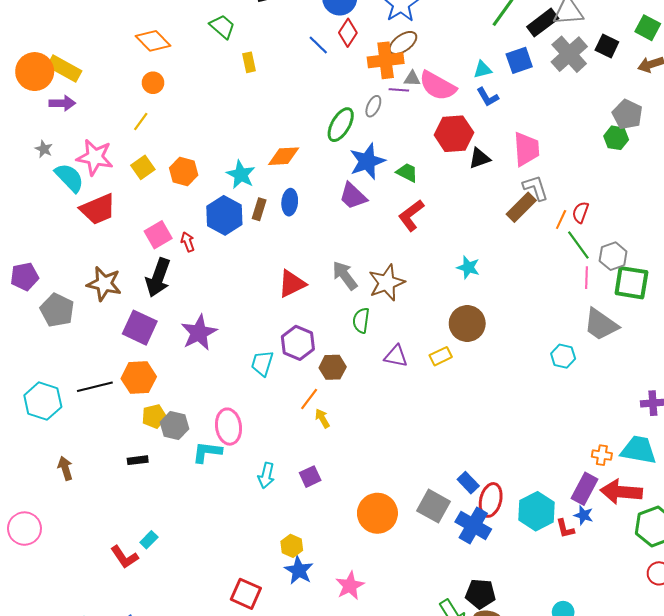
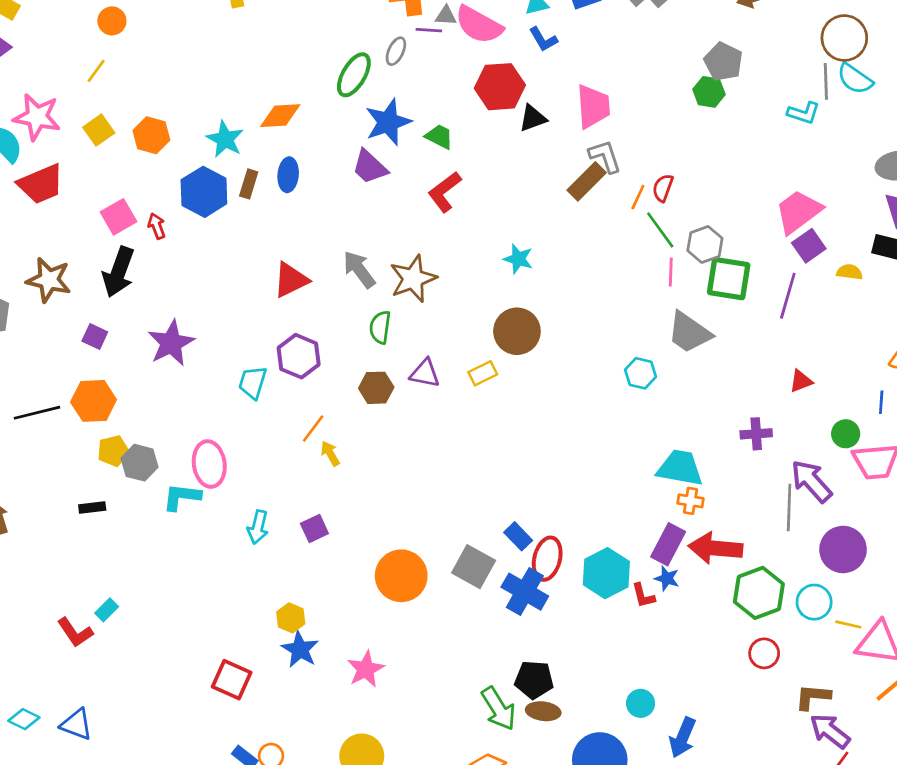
purple square: (140, 328) -> (95, 336), size x0.6
brown hexagon: (333, 367) -> (376, 388), moved
cyan trapezoid: (639, 450) -> (680, 468), moved

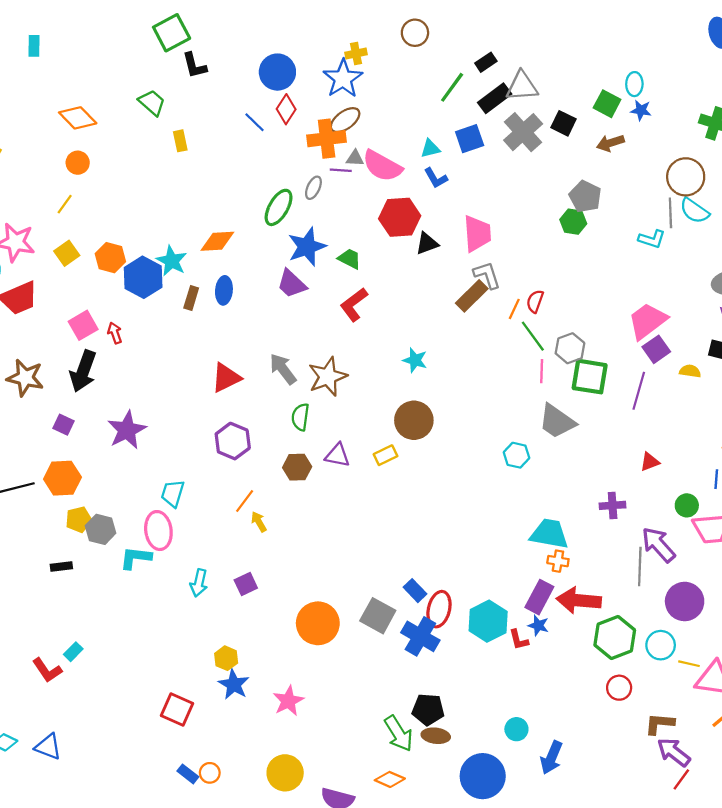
blue hexagon: (204, 192) -> (143, 277), moved
cyan trapezoid: (253, 382) -> (173, 493), moved

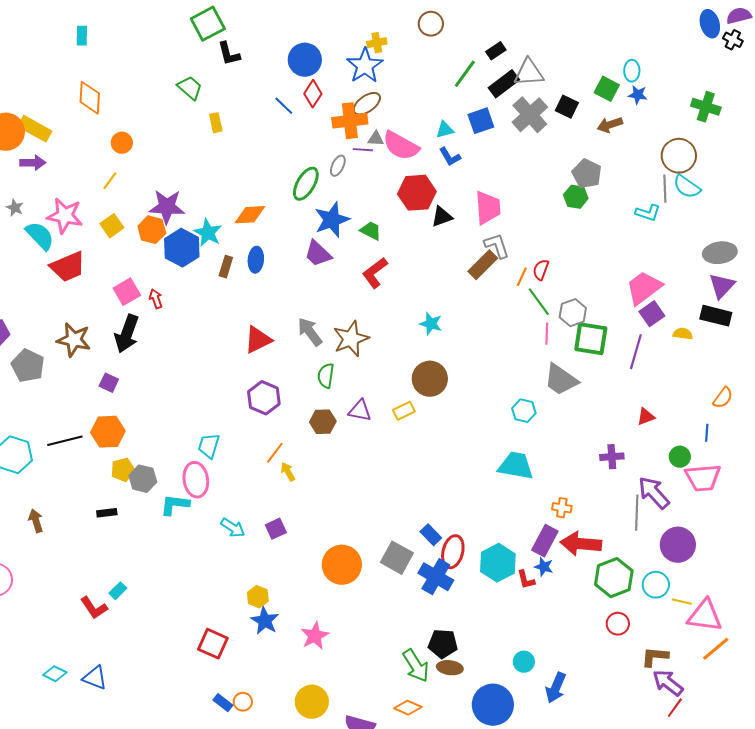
orange diamond: (78, 118) -> (90, 98), moved, turned 48
purple star: (127, 430) -> (167, 207), moved, turned 30
cyan trapezoid: (549, 534) -> (516, 466), moved
cyan arrow: (199, 583) -> (233, 528), turned -70

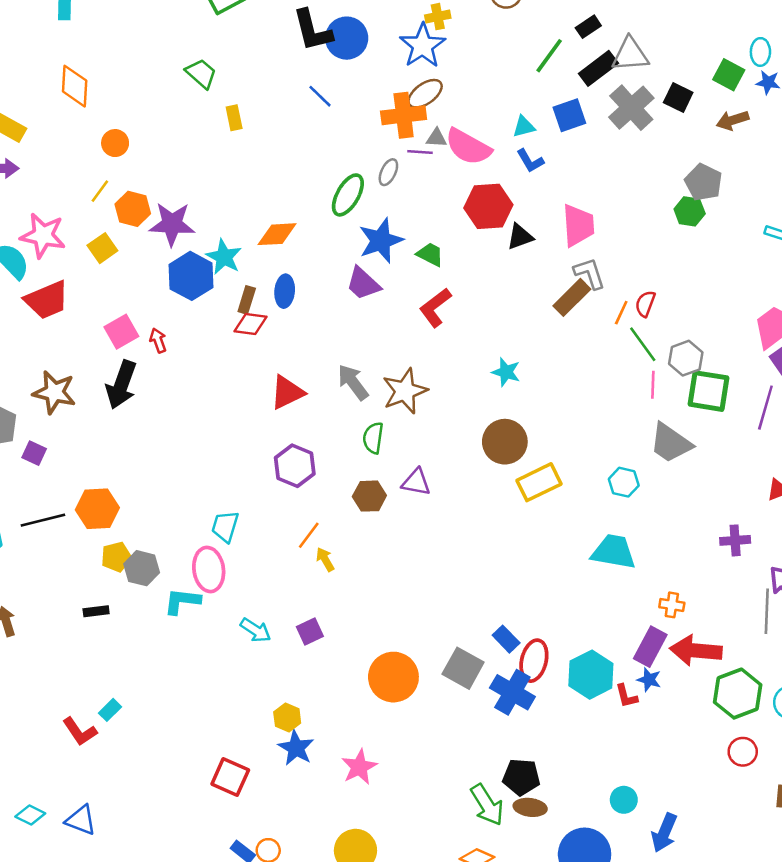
black L-shape: (229, 54) -> (312, 30), moved, size x1.4
red diamond: (313, 94) -> (250, 324), moved, turned 64
orange hexagon: (152, 230) -> (133, 209), moved
purple square: (109, 383) -> (34, 453), moved
yellow rectangle: (404, 411) -> (539, 482), moved, size x1.6

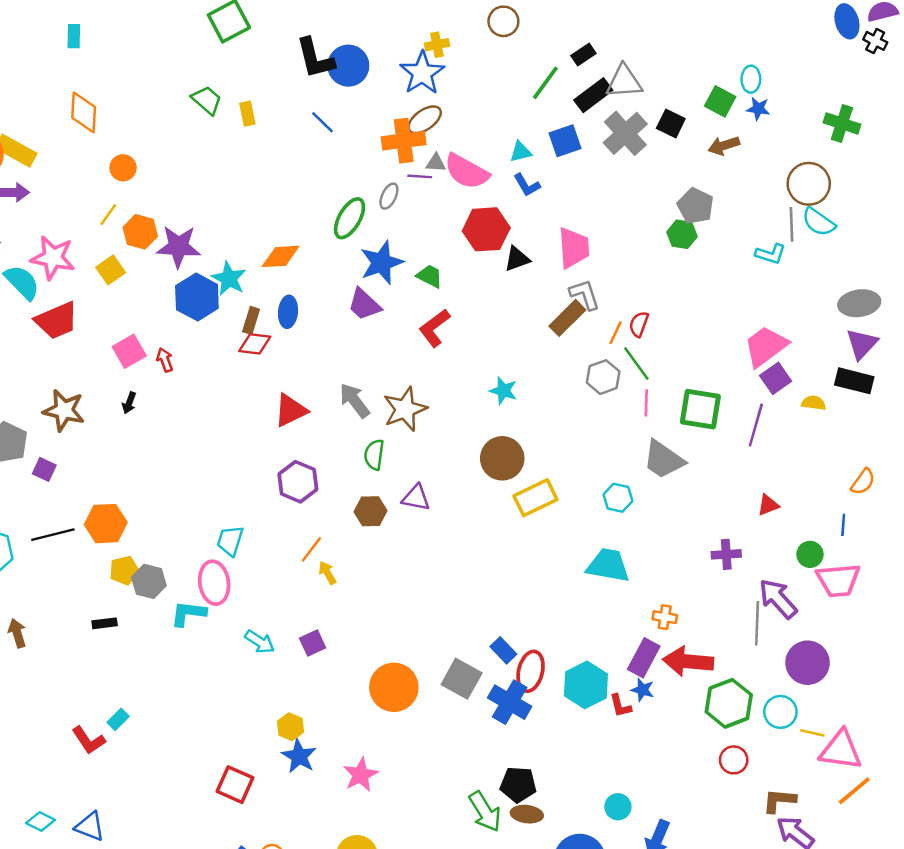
yellow rectangle: (234, 118) -> (247, 114), moved
gray hexagon: (686, 358) -> (603, 377), moved
black arrow: (121, 385) -> (129, 403), size x0.5

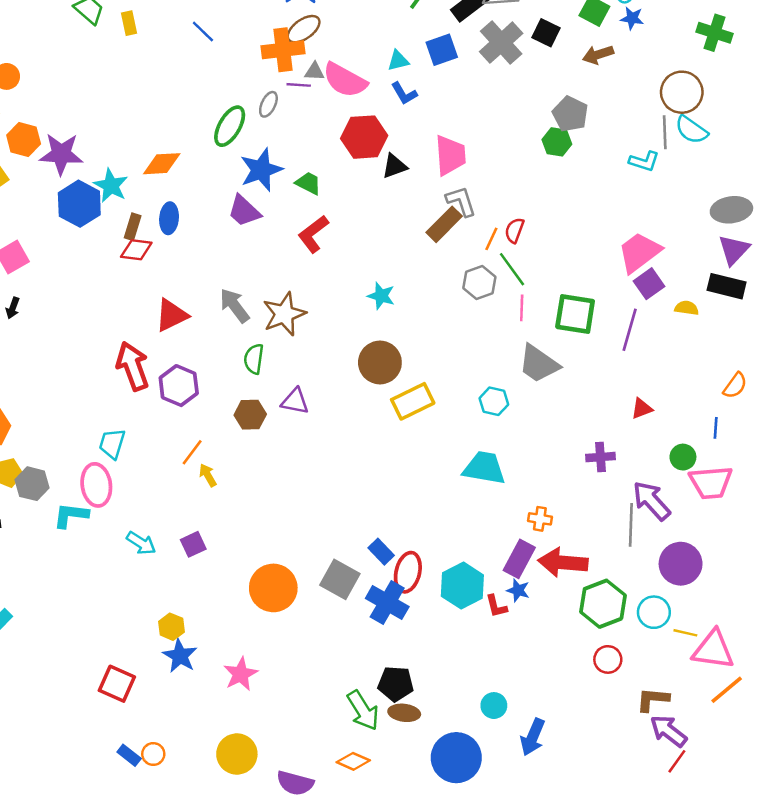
red arrow: (165, 360) -> (133, 366), moved, size x2.0

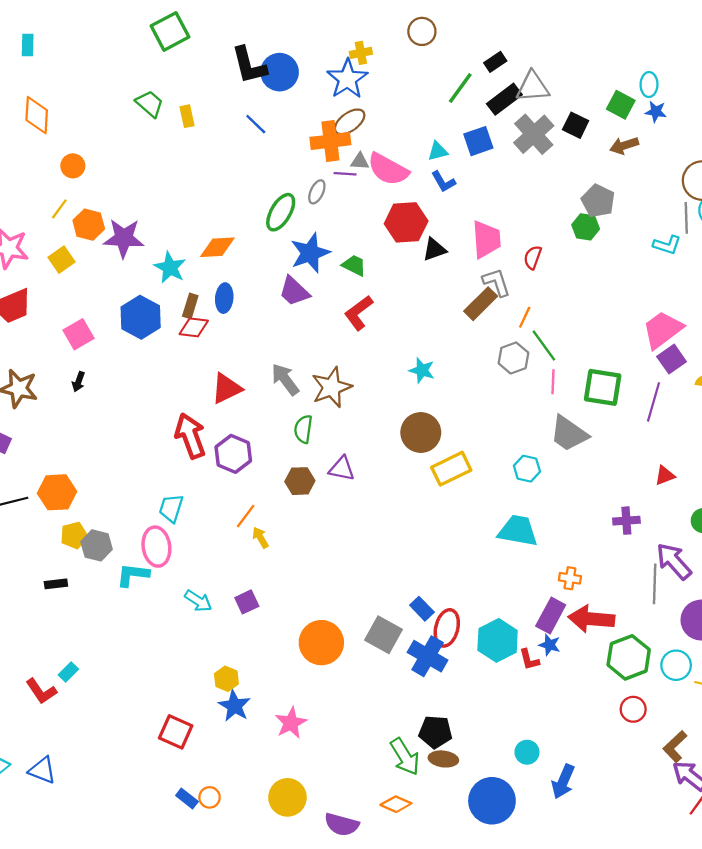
blue hexagon: (79, 204) -> (141, 317), moved
red semicircle: (514, 230) -> (533, 257), moved
brown L-shape: (653, 699) -> (675, 747), turned -48

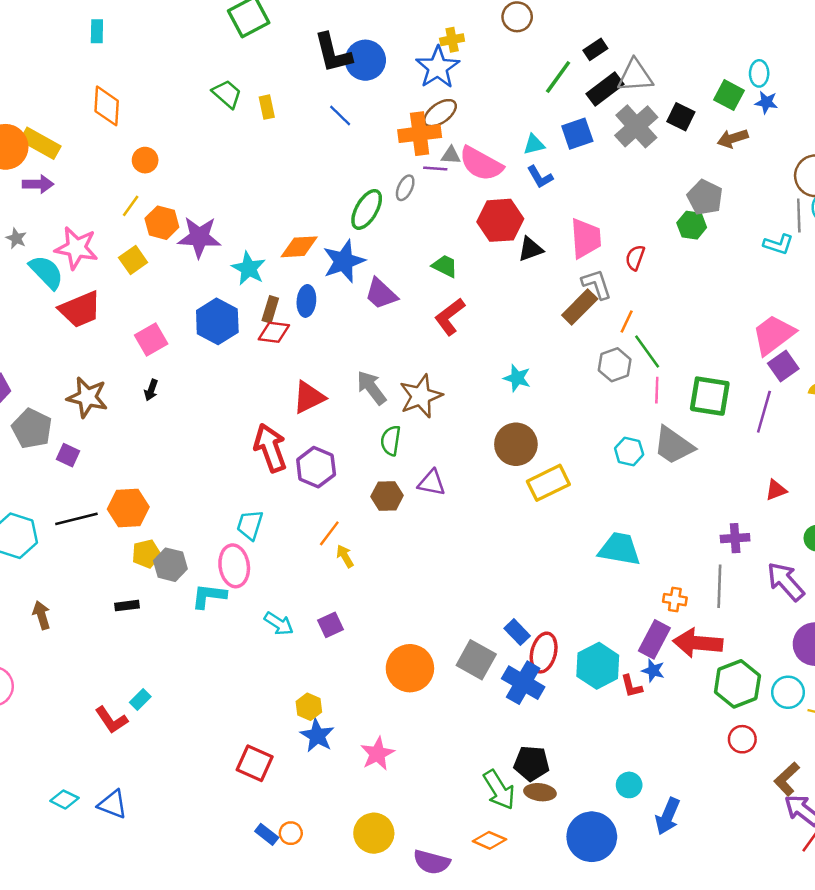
blue star: (310, 253) -> (344, 261), moved
cyan hexagon: (527, 469) -> (629, 451), moved
gray line: (655, 584) -> (719, 586), moved

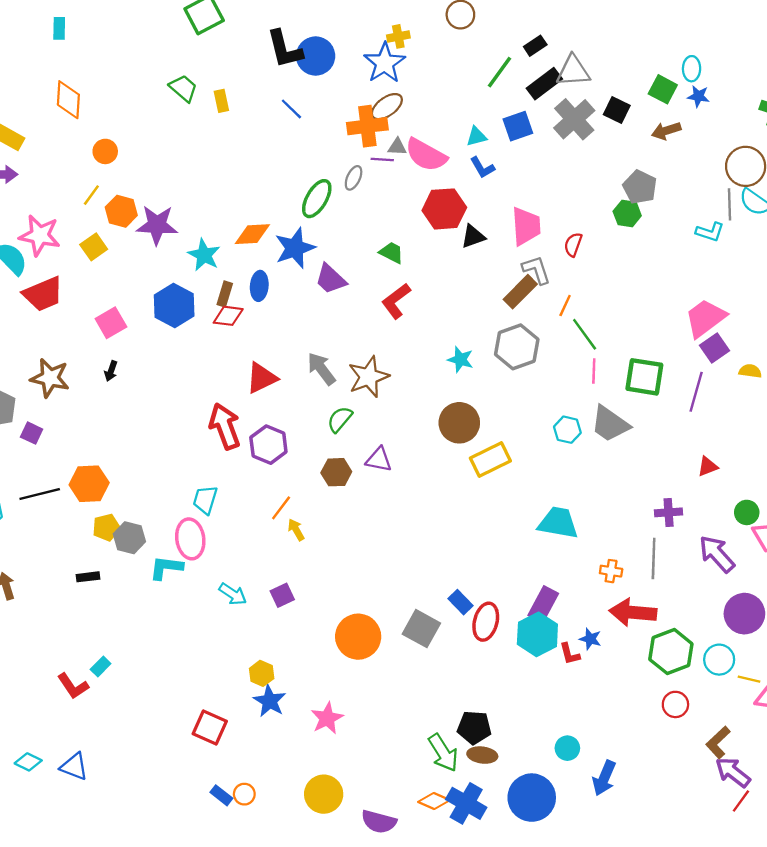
gray hexagon: (615, 365) -> (517, 347), moved, size x1.4
green semicircle: (391, 441) -> (340, 419), turned 32
purple rectangle: (654, 639) -> (543, 604), moved
blue cross: (523, 683) -> (466, 803), moved

